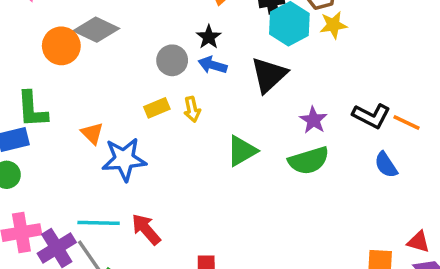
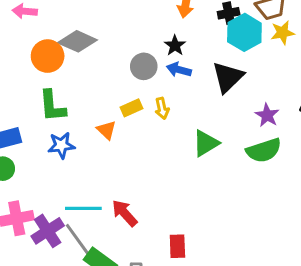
green L-shape: (32, 109) -> (52, 106), moved
orange triangle: (92, 133) -> (106, 130), moved
blue star: (124, 159) -> (61, 145), moved, size x0.7

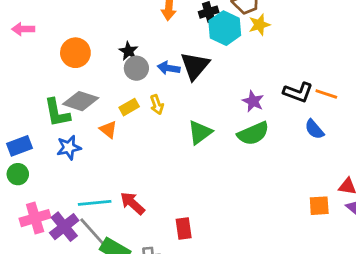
gray diamond: (77, 41) -> (81, 101), moved
black star: (175, 45) -> (128, 51), moved
orange circle: (48, 56) -> (75, 53), moved
black triangle: (228, 77) -> (195, 66), moved

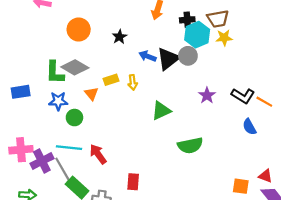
gray circle: (136, 68) -> (188, 56), moved
green semicircle: (253, 133) -> (190, 145), moved
green circle: (18, 174) -> (74, 118), moved

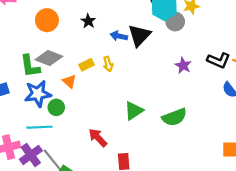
gray circle: (188, 56) -> (175, 22), moved
blue star: (58, 101) -> (38, 94), size x1.4
green triangle: (161, 111) -> (134, 111), moved
cyan line: (69, 148) -> (39, 127), moved
red arrow: (98, 154) -> (98, 138), moved

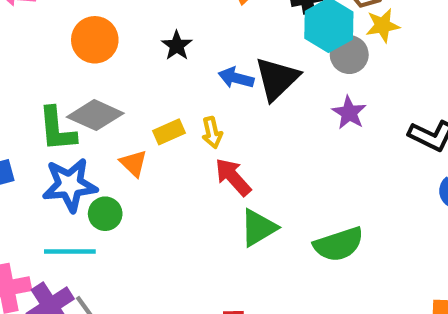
purple star: (183, 65) -> (349, 113), moved
red arrow: (98, 138) -> (233, 177), moved

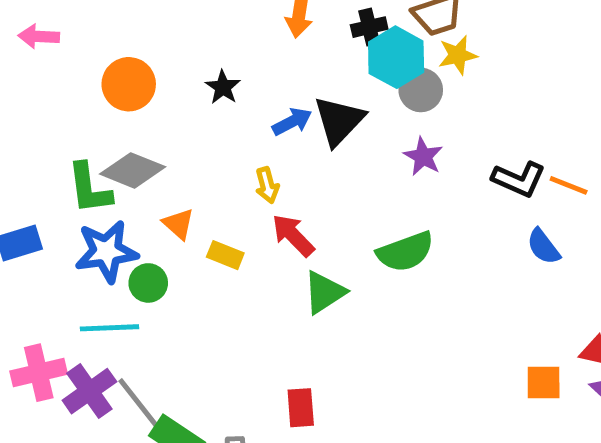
blue arrow: (236, 78) -> (292, 122), turned 140
yellow rectangle: (169, 132) -> (225, 255), moved, turned 48
green semicircle: (339, 244) -> (405, 252), moved

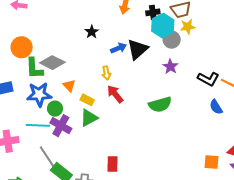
orange circle: (129, 84) -> (22, 47), moved
green triangle: (324, 292) -> (89, 118), moved
purple cross: (89, 391) -> (61, 126), moved, turned -30

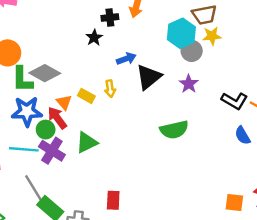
black cross: (153, 12) -> (110, 17), moved
black triangle: (138, 49) -> (149, 77), moved
red arrow: (115, 94) -> (57, 118), moved
yellow rectangle: (87, 100) -> (86, 96), moved

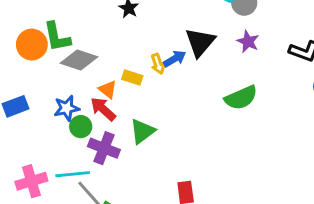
blue arrow: (126, 59) -> (175, 59), moved
green L-shape: (22, 79) -> (57, 37), moved
blue star: (27, 111) -> (67, 108), size x0.7
green circle: (46, 130) -> (81, 127), moved
cyan line: (24, 149) -> (73, 174), moved

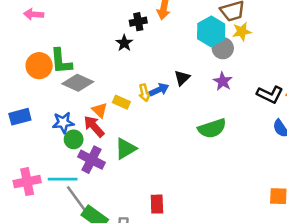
black triangle: (200, 42) -> (182, 78), size x0.6

